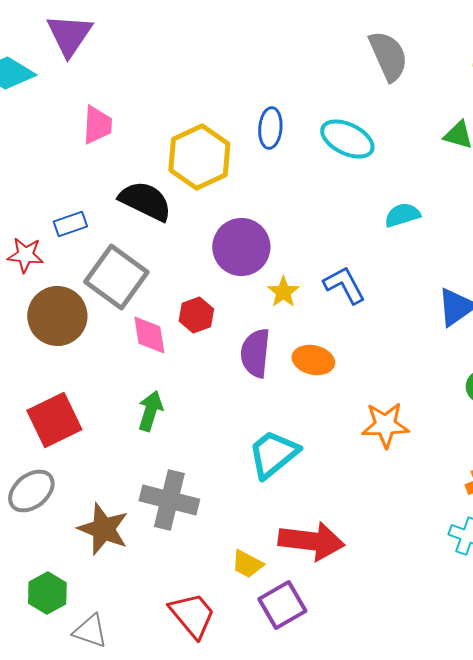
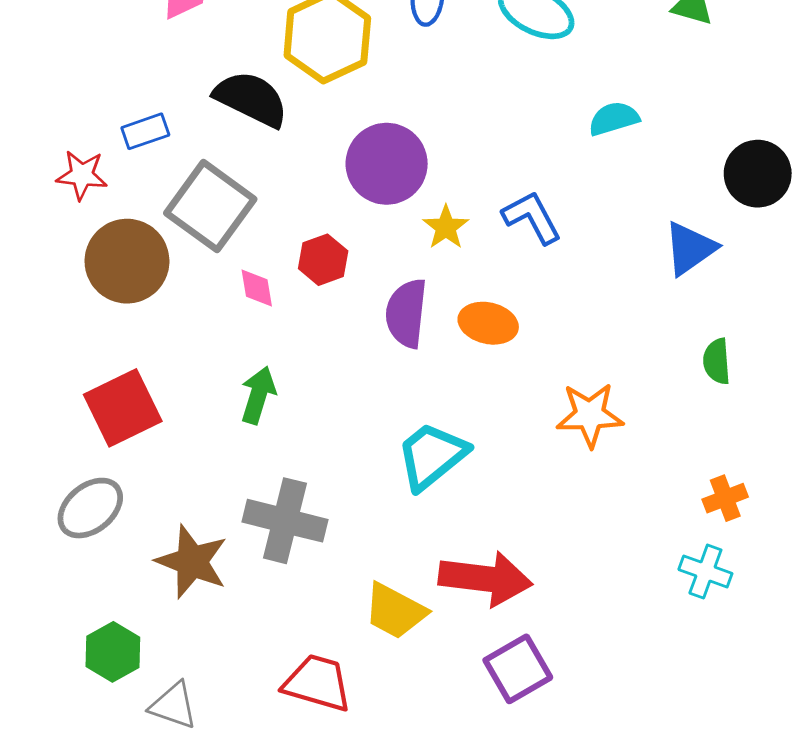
pink diamond: (149, 335) -> (257, 288), size x0.7
yellow trapezoid: (247, 564) -> (395, 611), size x1.4
purple square: (282, 605) -> (518, 669), moved
red trapezoid: (192, 615) -> (317, 683), turned -34

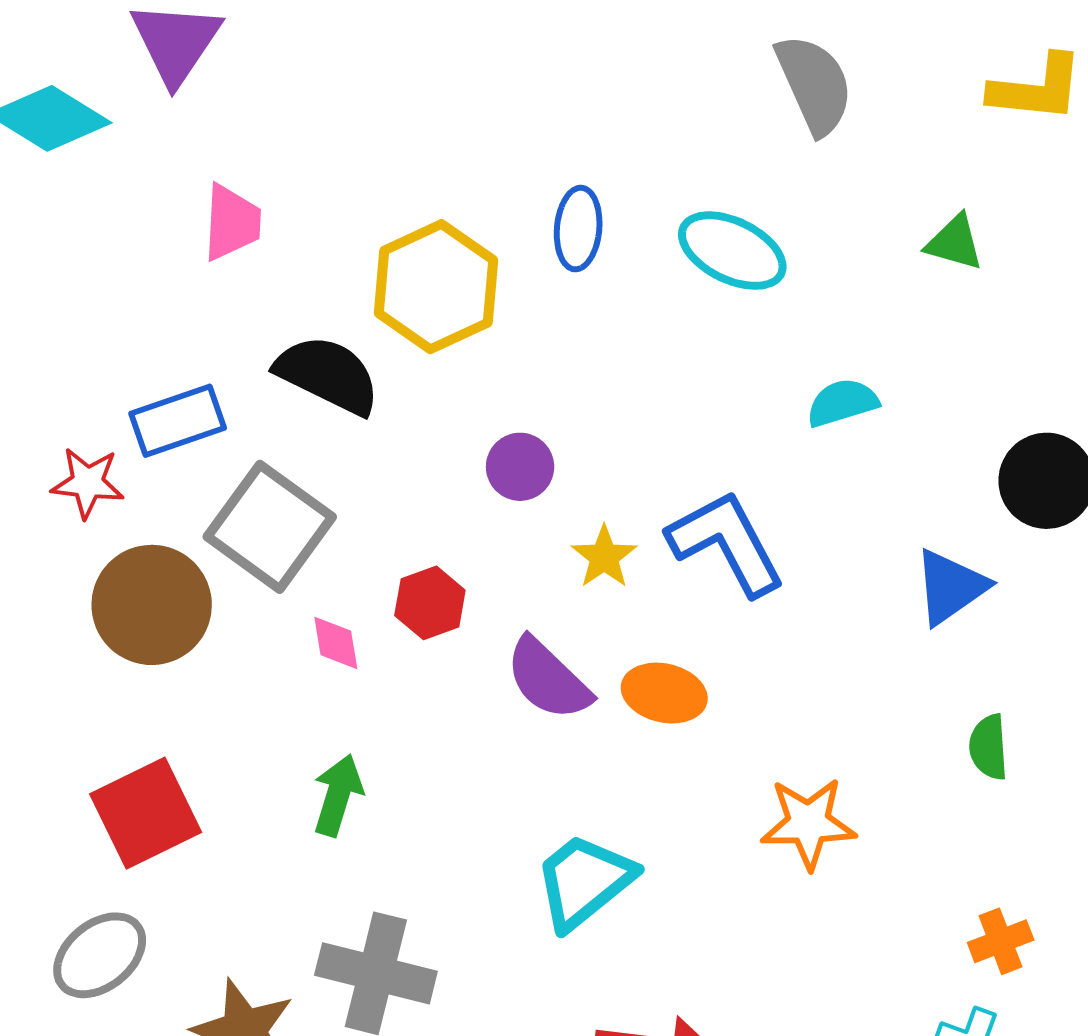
blue rectangle: (145, 131) -> (178, 421), size x1.4
purple circle: (387, 164) -> (520, 467), size x0.6
blue L-shape: (532, 217) -> (726, 543), size x1.4
purple semicircle: (406, 313) -> (548, 679), turned -52

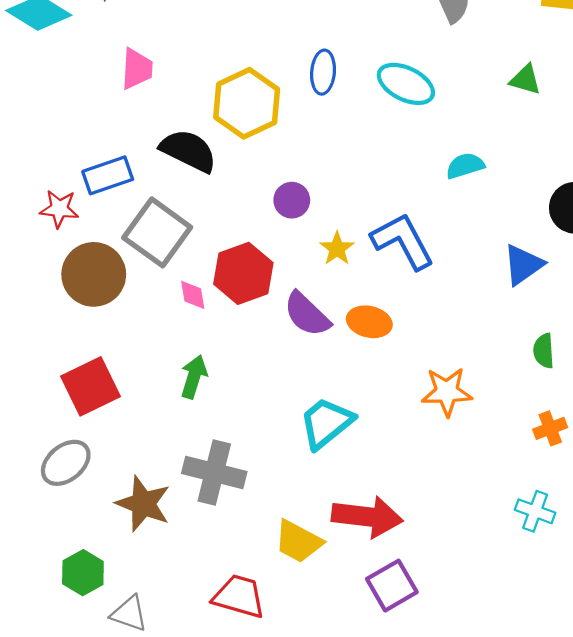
red hexagon: (430, 603) -> (243, 273), size x1.6
orange cross: (1001, 941) -> (550, 428), moved

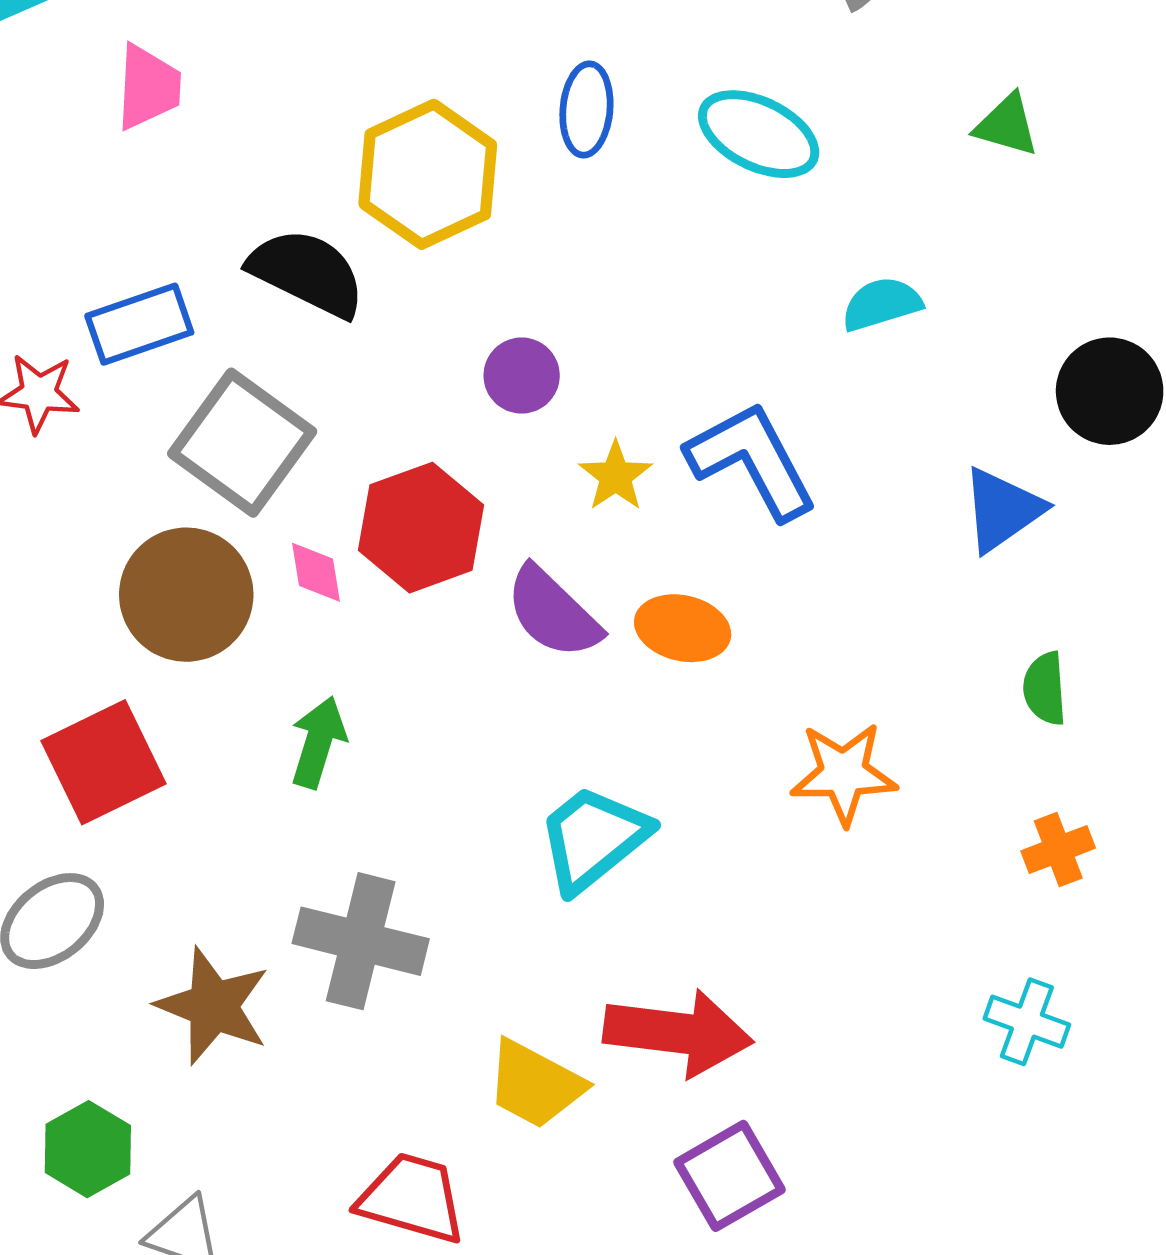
pink trapezoid: (137, 69) -> (148, 87), moved
brown circle: (94, 274) -> (186, 595), moved

